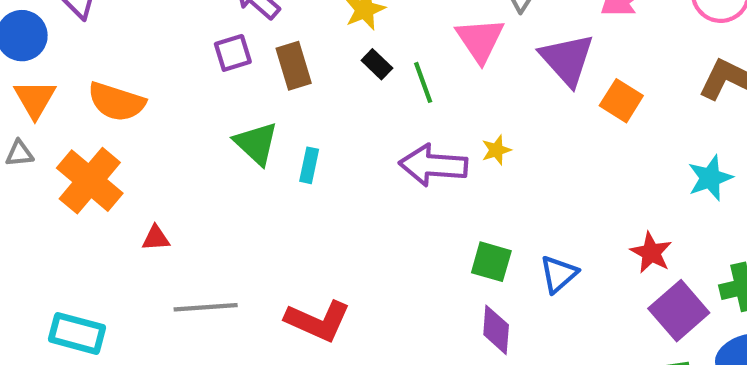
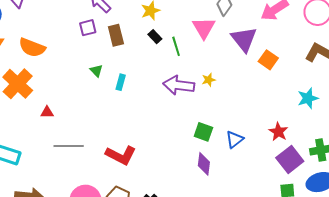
green triangle: (256, 143) -> (96, 71), size x0.6

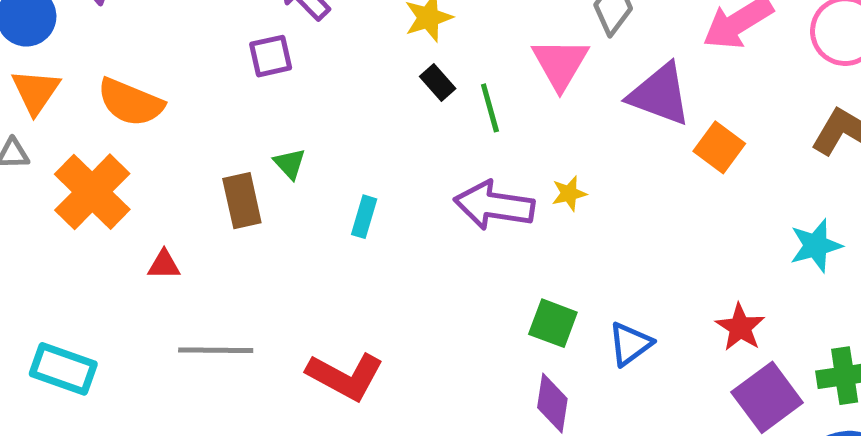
brown rectangle: (116, 35) -> (242, 201), moved
purple triangle: (244, 39) -> (660, 94), turned -32
cyan rectangle: (121, 82) -> (364, 217), moved

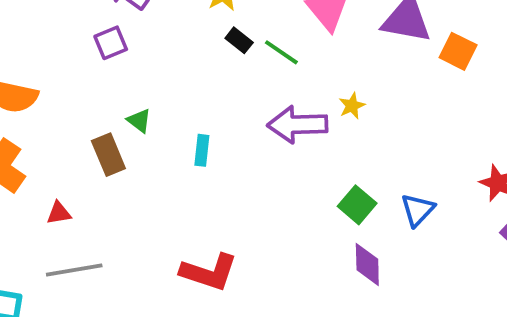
green line: (490, 108) -> (281, 52), turned -30
green square: (553, 323) -> (357, 205), turned 30
gray line: (216, 350) -> (74, 270), moved

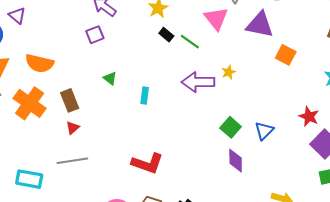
orange square: (458, 51) -> (286, 55), moved
brown rectangle: (108, 155) -> (70, 100), moved
red triangle: (59, 213) -> (73, 128), moved, turned -32

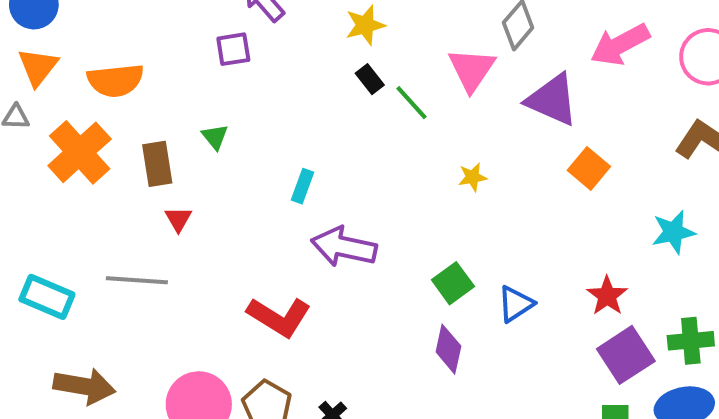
orange semicircle: (39, 63) -> (115, 80), turned -32
green triangle: (110, 78) -> (215, 137), moved
purple arrow: (198, 82) -> (344, 247), moved
red triangle: (73, 128) -> (178, 219), moved, turned -32

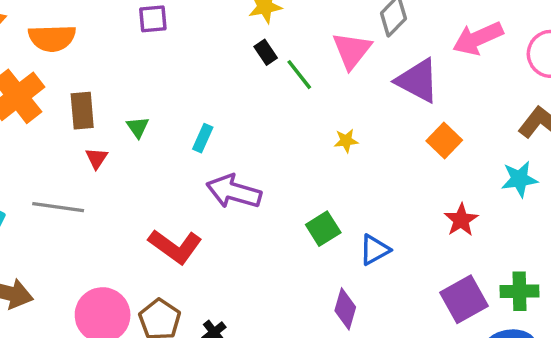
green triangle: (215, 137) -> (138, 127), moved
cyan star: (673, 232) -> (519, 179), moved
red star: (607, 296) -> (461, 220), moved
purple diamond: (448, 349) -> (345, 309), moved

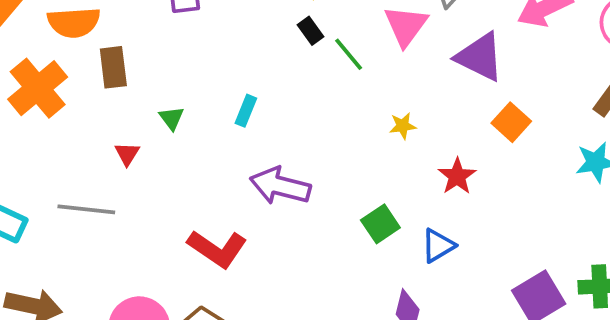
brown rectangle: (82, 111) -> (113, 67), moved
cyan rectangle: (203, 138) -> (246, 111), moved
red star: (461, 220) -> (457, 176), moved

